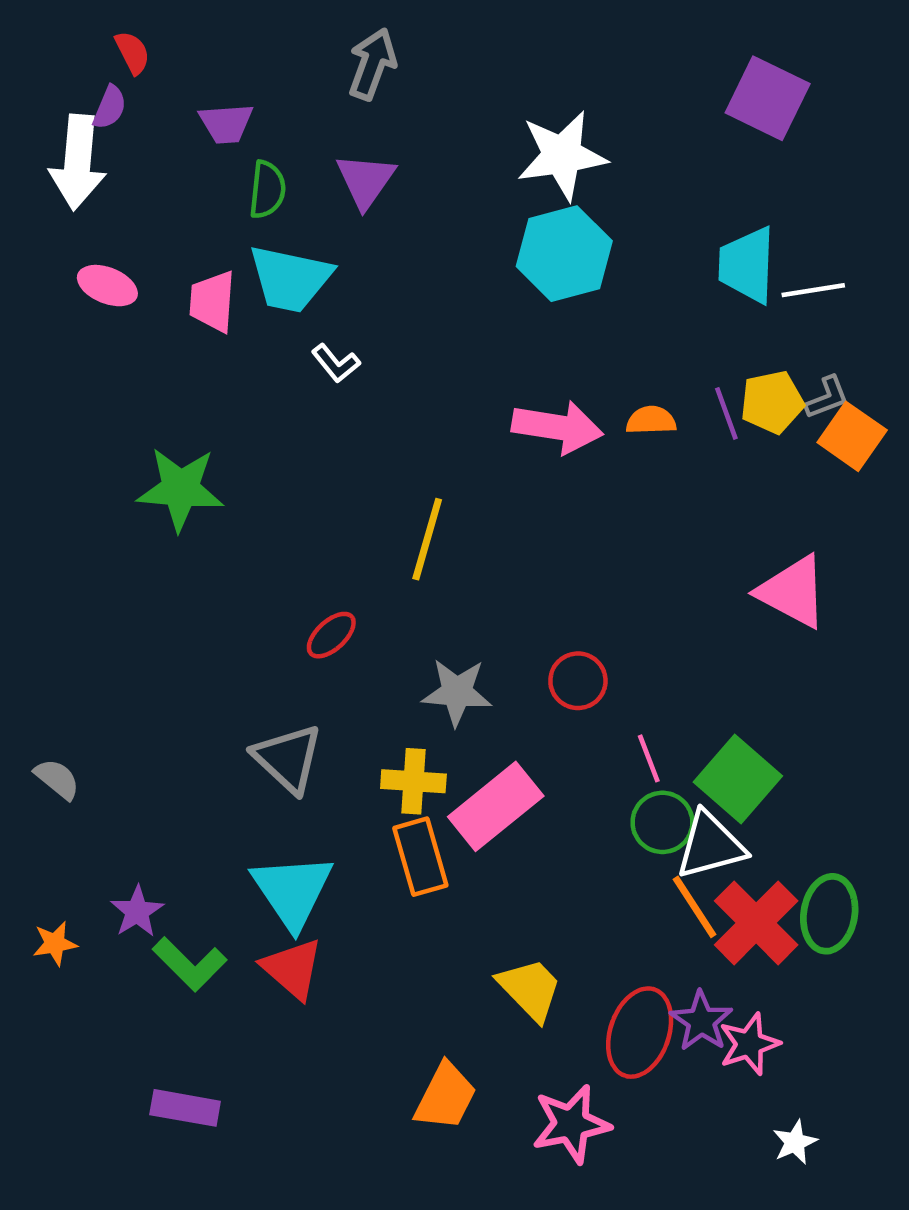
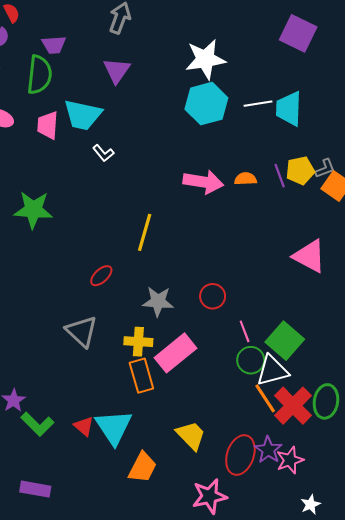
green semicircle: (267, 190) -> (39, 75), moved, size x1.5
white line: (813, 290) -> (258, 104), moved
cyan triangle: (292, 891) -> (114, 427), moved
red triangle: (292, 969) -> (84, 426), size x0.7
orange trapezoid: (445, 1097) -> (142, 467), moved

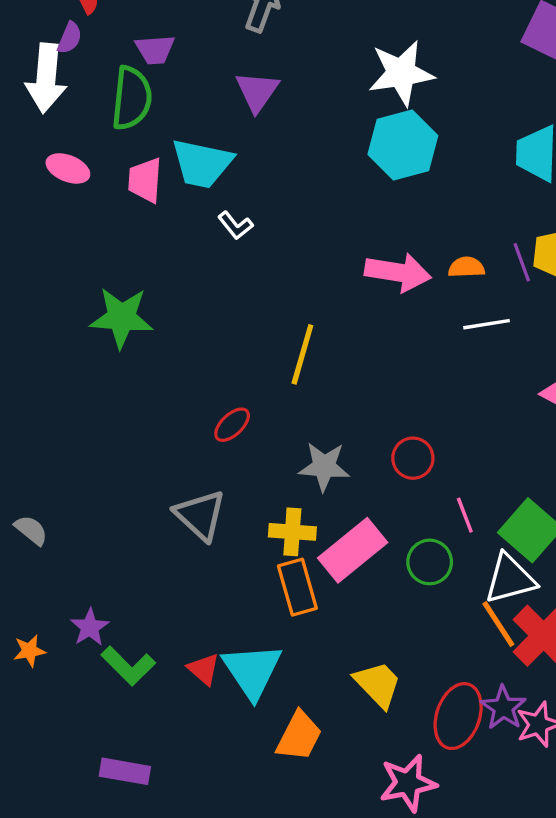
white line: (258, 104) -> (487, 324), moved
green circle: (251, 360) -> (430, 562), moved

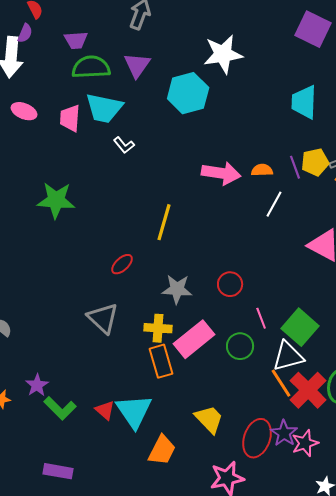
green semicircle: (132, 98) -> (91, 67), moved, turned -99
cyan hexagon: (403, 145) -> (188, 93), moved
white line: (487, 324) -> (274, 204), turned -52

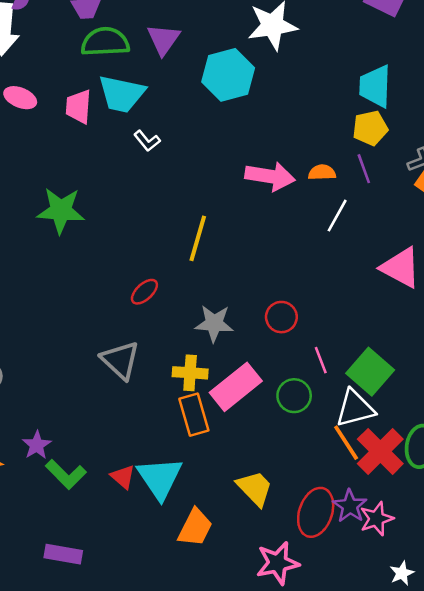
yellow pentagon: (315, 162) -> (370, 128), moved

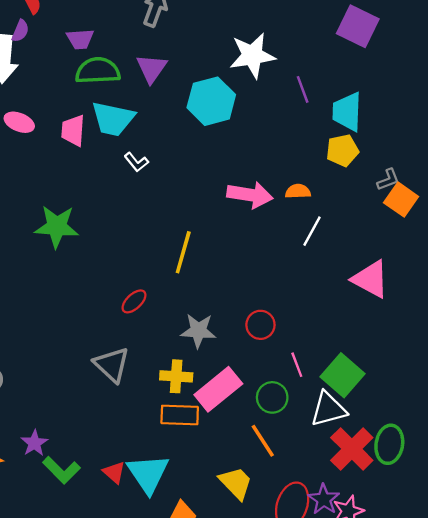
purple line: (364, 169) -> (303, 89), moved
orange rectangle: (194, 415) -> (180, 415), turned -72
orange line: (346, 443) -> (263, 441), moved

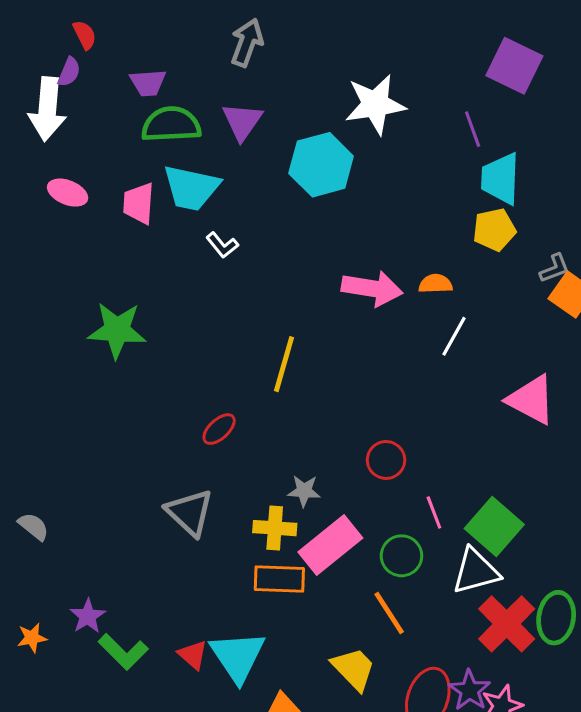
purple line: (303, 89) -> (473, 129), moved
gray star: (198, 331) -> (304, 491), moved, size x0.7

